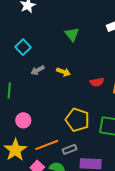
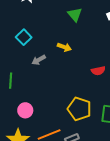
green triangle: (72, 34) -> (75, 15), moved
yellow arrow: (63, 72) -> (64, 47), moved

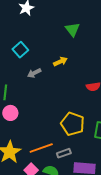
yellow arrow: (64, 47) -> (60, 61), turned -48
pink circle: (25, 110) -> (10, 113), moved

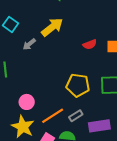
yellow arrow: (60, 61) -> (52, 27), size x1.6
pink circle: (10, 113) -> (27, 102), moved

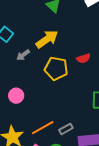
yellow pentagon: (78, 85) -> (56, 68), moved
pink circle: (27, 102) -> (16, 96), moved

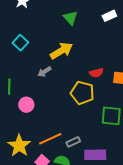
gray arrow: (23, 55) -> (44, 72), moved
yellow pentagon: (56, 68) -> (82, 93), moved

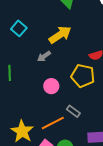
pink circle: (26, 105) -> (51, 86), moved
gray rectangle: (73, 142) -> (73, 111), moved, turned 64

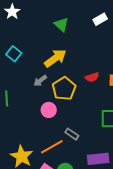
yellow pentagon: (83, 76) -> (64, 89), moved, turned 30

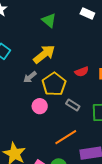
white rectangle: (100, 19) -> (87, 13), turned 56
gray rectangle: (72, 134) -> (73, 105), moved
orange line: (52, 147) -> (66, 137), moved

